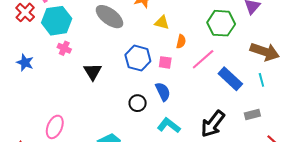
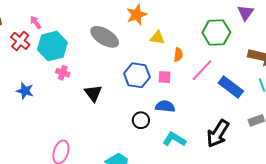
blue semicircle: (163, 92) -> (165, 106), turned -54

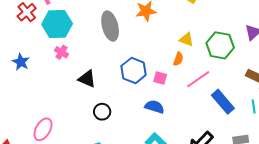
gray ellipse: (105, 37) -> (110, 26), turned 32
yellow triangle: (157, 38) -> (186, 39), moved
black triangle: (93, 93) -> (87, 79), turned -42
black circle: (141, 120) -> (102, 112), moved

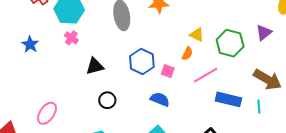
black triangle: (87, 79) -> (95, 66), turned -42
blue rectangle: (223, 102) -> (228, 99), turned -40

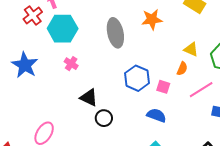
pink cross: (71, 38) -> (71, 64), moved
blue star: (30, 44) -> (25, 65), size x1.5
black triangle: (95, 66) -> (89, 97), moved, turned 42

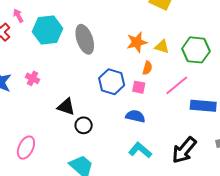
orange star: (152, 19) -> (137, 42), moved
cyan hexagon: (63, 29) -> (48, 30), moved
pink cross: (71, 64) -> (33, 78), moved
orange semicircle: (182, 69) -> (147, 68), moved

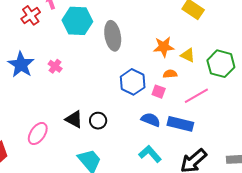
orange semicircle: (147, 68) -> (170, 74), turned -120
blue rectangle: (203, 106) -> (180, 124), moved
black triangle: (66, 107) -> (74, 119), moved

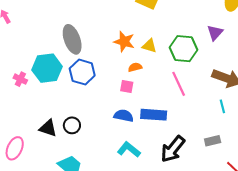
cyan hexagon: (77, 21) -> (47, 68), moved
orange star: (164, 47) -> (124, 42), turned 30
blue hexagon: (133, 82) -> (82, 72), moved
pink line: (196, 96) -> (179, 84), moved, turned -75

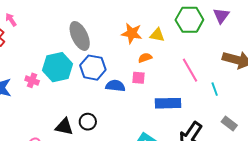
green hexagon: (183, 49) -> (189, 20), moved
cyan line: (222, 106) -> (215, 89), moved
blue semicircle: (124, 116) -> (115, 86), moved
gray rectangle: (213, 141) -> (229, 123), turned 56

